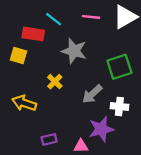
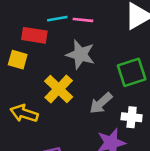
pink line: (91, 17) -> (83, 20), moved
cyan line: (54, 19) -> (57, 19), turned -48
yellow cross: (55, 82) -> (59, 89), size x1.6

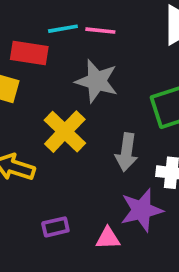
gray arrow: (101, 103) -> (127, 152), turned -40

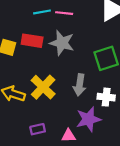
red rectangle: (29, 53) -> (32, 41), moved
yellow cross: (65, 132) -> (43, 87), moved

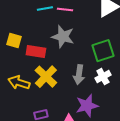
red rectangle: (32, 41) -> (36, 52), moved
white cross: (106, 97) -> (103, 77), moved, turned -35

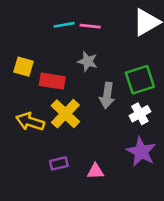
gray star: (63, 37) -> (88, 61), size x0.7
gray arrow: (79, 75) -> (107, 95), moved
purple star: (87, 106) -> (141, 152), moved, turned -30

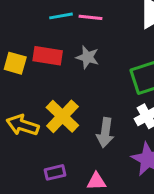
red rectangle: (52, 81) -> (48, 56), moved
gray arrow: (107, 95) -> (105, 133), moved

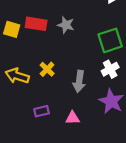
yellow cross: (62, 116) -> (47, 69), size x0.6

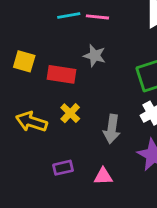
red rectangle: (36, 24) -> (62, 74), moved

